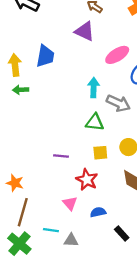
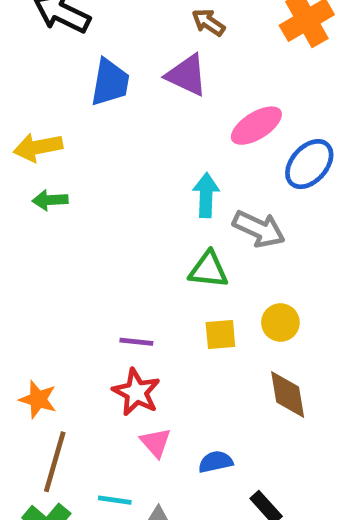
blue trapezoid: (45, 56) -> (110, 82), moved
yellow arrow: (15, 65) -> (38, 147), turned -95
red star: (87, 180) -> (136, 392), moved

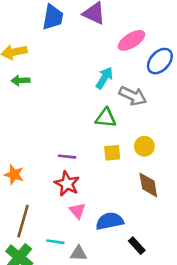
cyan arrow: (206, 195) -> (104, 78), turned 30
orange star: (38, 399) -> (14, 175), moved
blue semicircle: (216, 462) -> (110, 221), size x1.5

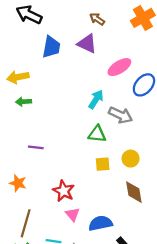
purple line: (67, 157) -> (36, 147), moved

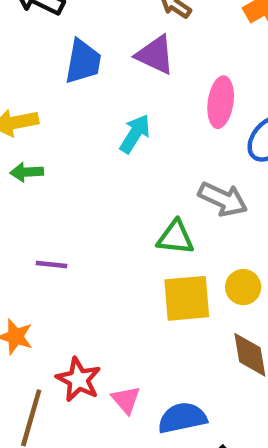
pink ellipse: (119, 67) -> (221, 102), turned -50
cyan arrow: (96, 99) -> (135, 134), moved
yellow square: (103, 164) -> (187, 298), size x1.6
red star: (64, 191) -> (79, 380), moved

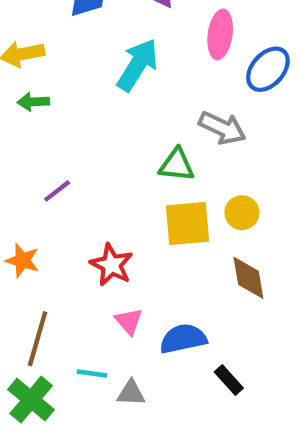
cyan arrow: (135, 134) -> (138, 65), size x1.4
purple line: (51, 265) -> (57, 191), turned -44
red star: (79, 380) -> (111, 265), moved

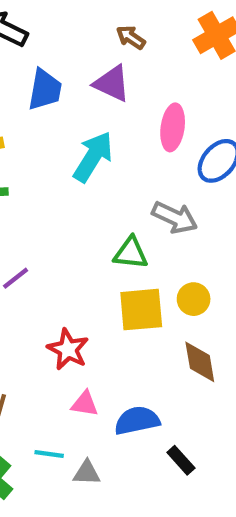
pink triangle: (129, 321) -> (85, 404), turned -40

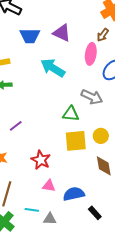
brown arrow: (131, 37) -> (103, 35), moved, turned -88
blue trapezoid: (45, 90) -> (30, 36), turned 80
cyan arrow: (93, 157) -> (53, 68), turned -90

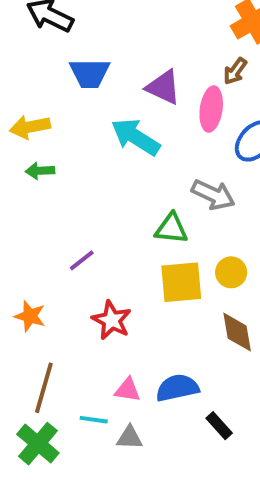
purple triangle: (62, 33) -> (163, 87), moved
purple line: (16, 126) -> (82, 260), moved
pink triangle: (49, 186) -> (128, 390), moved

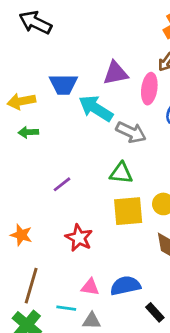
blue trapezoid: (90, 73) -> (63, 84), moved
purple triangle: (163, 87) -> (116, 73), turned -36
gray arrow: (213, 195) -> (131, 132), moved
purple line: (82, 260) -> (62, 184), moved

